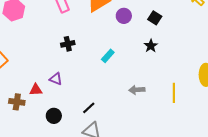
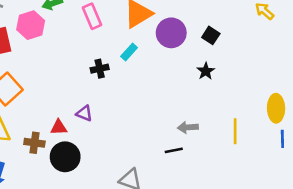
purple circle: (124, 16) -> (171, 33), size x1.5
cyan rectangle: (108, 56) -> (129, 52), moved
black line: (89, 108) -> (174, 150), moved, turned 32
black circle: (54, 116) -> (65, 157), moved, size x1.5

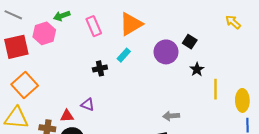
purple circle: (171, 33) -> (166, 52), moved
black star: (206, 71) -> (197, 69), moved
yellow line: (235, 131) -> (216, 89), moved

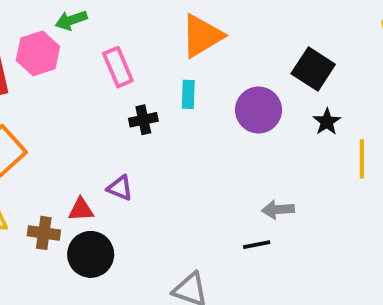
pink rectangle: (94, 26) -> (118, 67), moved
black square: (190, 42) -> (313, 69), size x1.5
purple circle: (166, 52) -> (258, 110), moved
cyan rectangle: (124, 55) -> (188, 94), turned -40

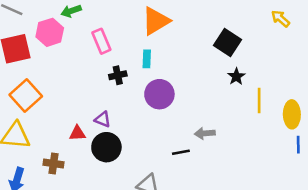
purple circle: (258, 110) -> (159, 94), moved
brown cross: (44, 233) -> (53, 164), moved
black line: (257, 245) -> (181, 152), moved
black circle: (91, 254) -> (106, 147), moved

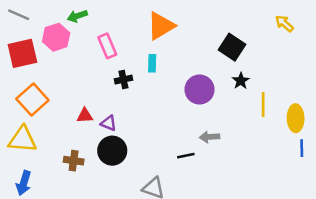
purple circle: (159, 94) -> (200, 90), moved
red triangle: (77, 133) -> (85, 116), moved
brown cross: (53, 164) -> (74, 161), moved

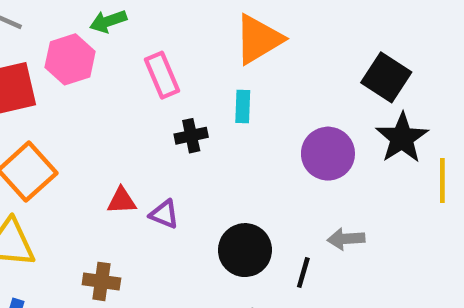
black star: (241, 81) -> (402, 138), size x1.6
black circle: (112, 151) -> (245, 250), moved
black line: (186, 156) -> (303, 272), turned -63

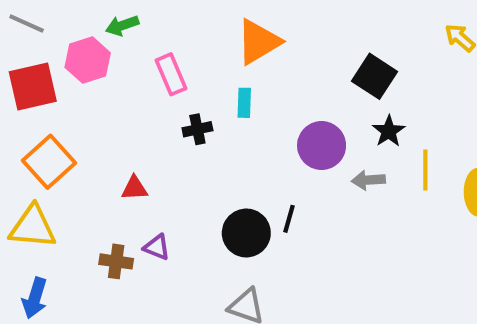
black star: (402, 138) -> (389, 131), size x0.7
purple triangle: (164, 214) -> (157, 247), moved
gray arrow: (346, 239) -> (368, 180), moved
black line: (303, 272) -> (289, 219), moved

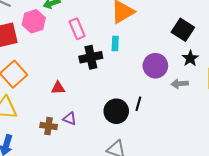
black cross: (197, 129) -> (91, 57), size x1.5

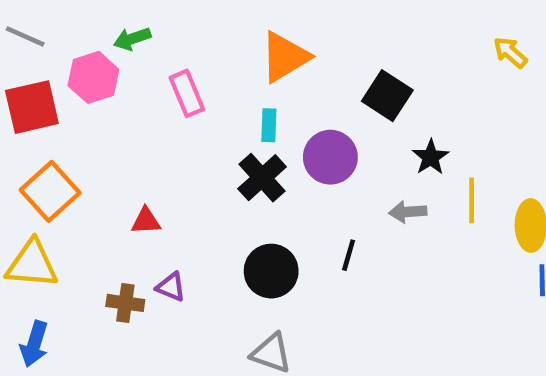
black square: (183, 30) -> (387, 96), moved
black cross: (91, 57) -> (262, 178), moved, turned -30
purple circle: (155, 66) -> (330, 157), moved
black line: (138, 104) -> (349, 255), moved

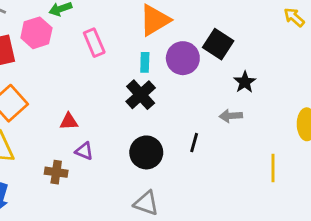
purple circle: (330, 157) -> (183, 58), moved
yellow line: (472, 200) -> (273, 168), moved
purple triangle: (171, 287) -> (84, 151), moved

